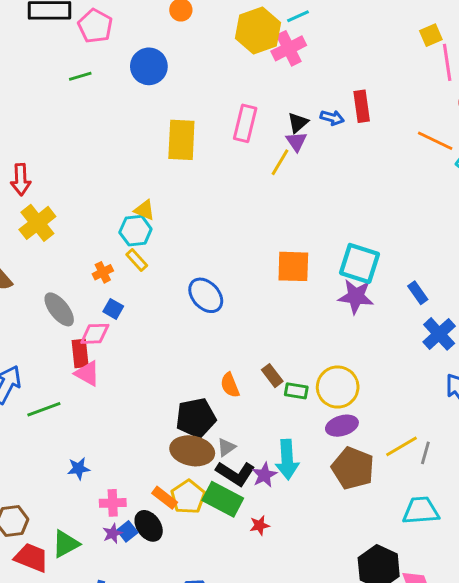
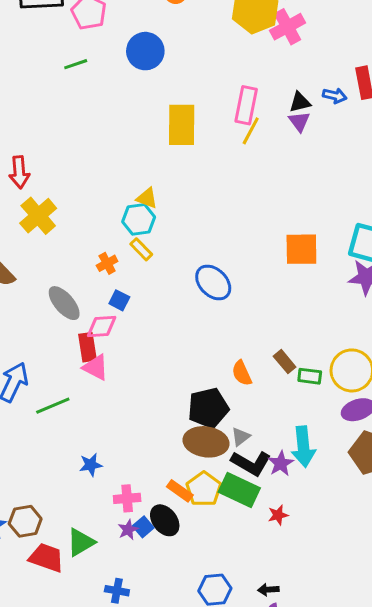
black triangle: (298, 123) -> (300, 102), turned 30
yellow line: (280, 162) -> (251, 131), moved

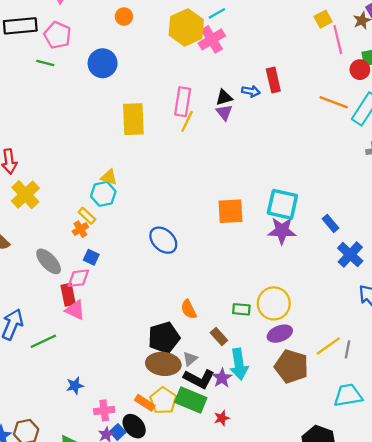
green line: (76, 64) -> (45, 63), moved, turned 36
yellow rectangle: (141, 249) -> (87, 216), moved
brown rectangle: (285, 362) -> (219, 337), moved

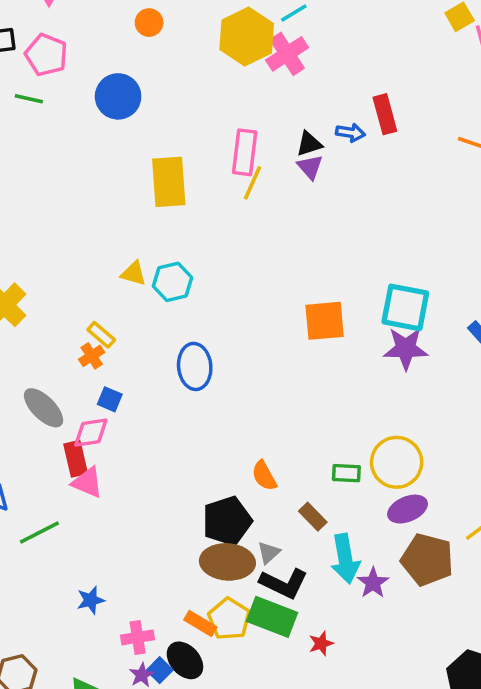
cyan hexagon: (103, 194) -> (173, 282), moved
blue ellipse: (163, 240) -> (195, 366), moved, turned 44
purple star: (222, 378) -> (373, 583), moved

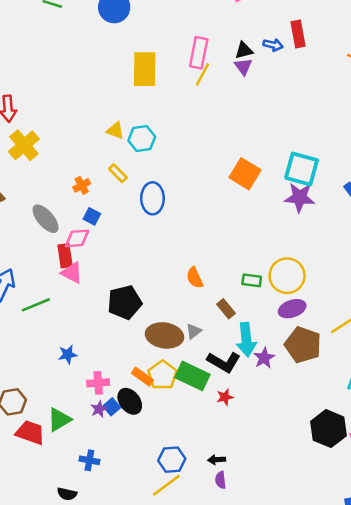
orange square: (325, 321) -> (245, 174), turned 32
yellow rectangle: (101, 335) -> (118, 173), moved
black pentagon: (227, 521) -> (125, 302), moved
black L-shape: (284, 583) -> (224, 362), moved

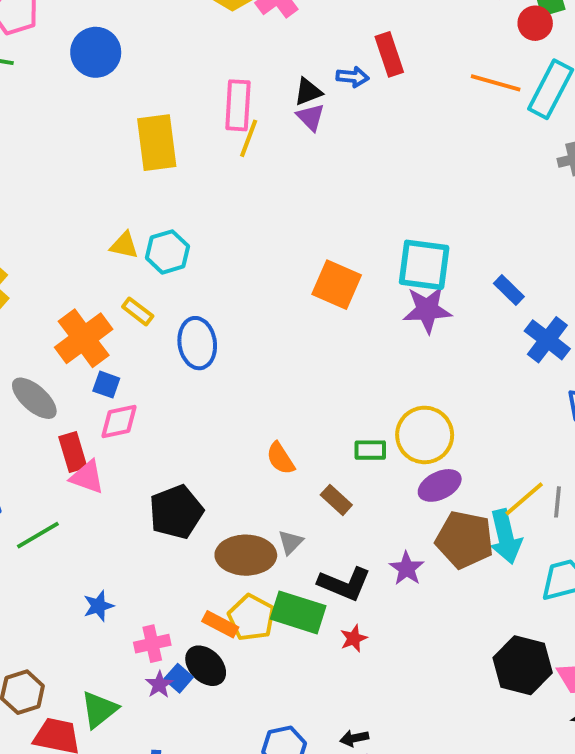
orange cross: (82, 185) -> (84, 338), size x2.0
pink diamond: (77, 238) -> (119, 421), moved
cyan arrow: (246, 340) -> (506, 537), moved

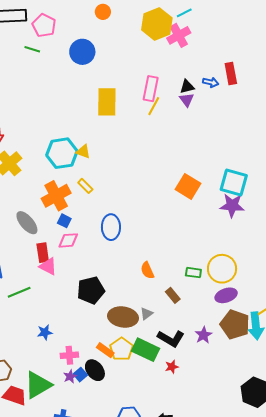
cyan hexagon: (167, 252) -> (62, 153), moved, size x1.4
blue ellipse: (197, 343) -> (111, 227), moved
green triangle: (99, 710) -> (38, 385), size x1.4

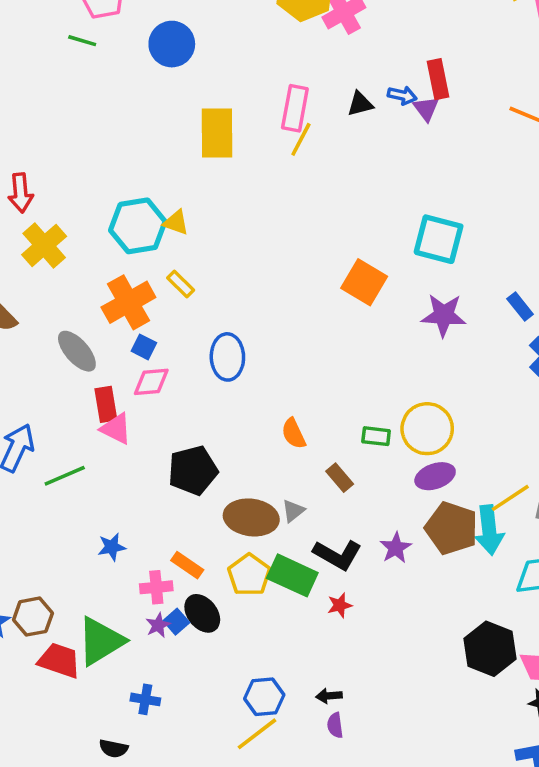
purple triangle: (187, 100) -> (426, 109), moved
cyan square: (234, 182) -> (439, 239), moved
orange rectangle: (105, 350) -> (187, 565), moved

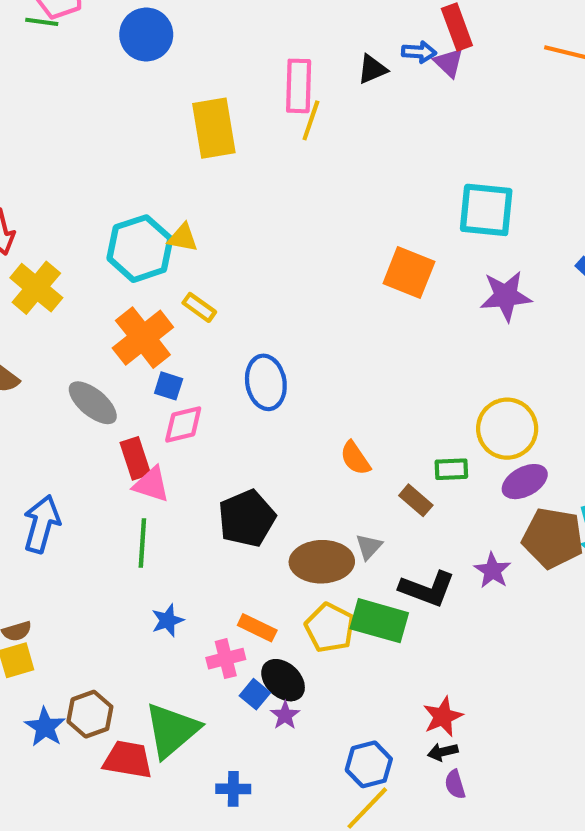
green line: (82, 41) -> (42, 22), moved
green rectangle: (376, 436) -> (451, 469), moved
green line: (65, 476) -> (142, 543), moved, turned -54
red star: (340, 605) -> (443, 717), moved, size x1.4
purple star: (158, 625) -> (285, 715), moved

